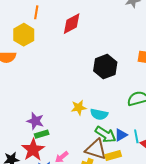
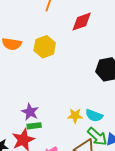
yellow hexagon: (24, 35) -> (45, 47), moved
yellow star: (79, 108) -> (75, 116), moved

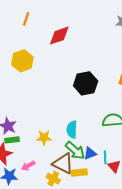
yellow star: (75, 116) -> (44, 138), moved
cyan semicircle: (94, 116) -> (72, 130), turned 72

